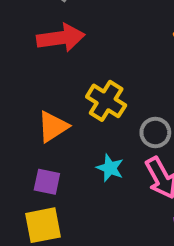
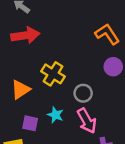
purple square: (47, 182) -> (30, 123), moved

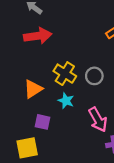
gray circle: (83, 93) -> (94, 76), moved
cyan star: (55, 115) -> (66, 101), moved

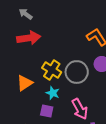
gray circle: (94, 76) -> (77, 72), size x1.5
purple square: (42, 122) -> (47, 111), moved

